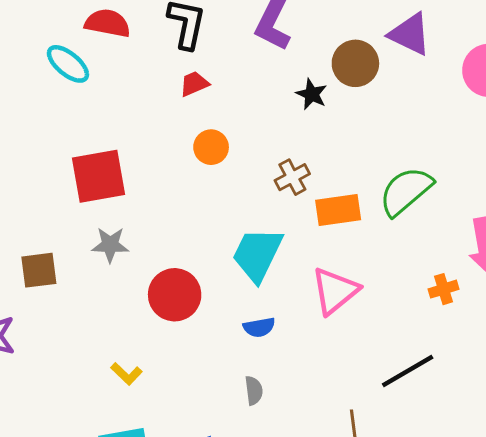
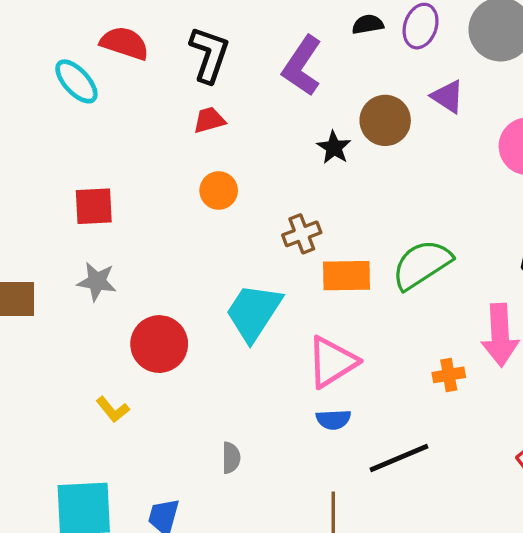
purple triangle: (410, 34) -> (448, 97), size x0.7
red square: (99, 176) -> (94, 206), size x0.7
blue semicircle: (259, 327) -> (333, 420), moved
yellow L-shape: (126, 374) -> (113, 410), moved

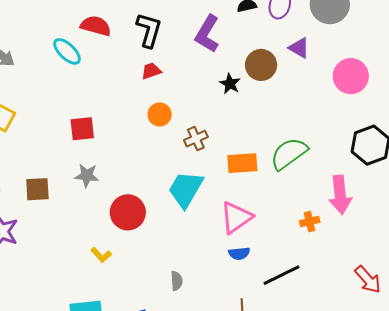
brown cross: (302, 234) -> (196, 139), moved

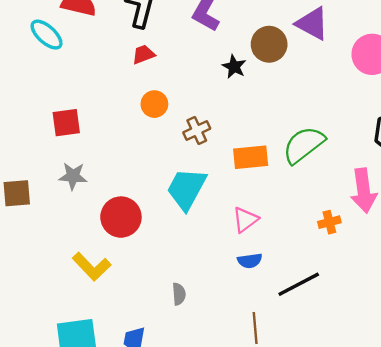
purple triangle: (299, 48) -> (312, 24), size x1.4
pink triangle: (236, 218) -> (245, 220), size x0.7
yellow L-shape: (101, 255) -> (92, 267), size x1.6

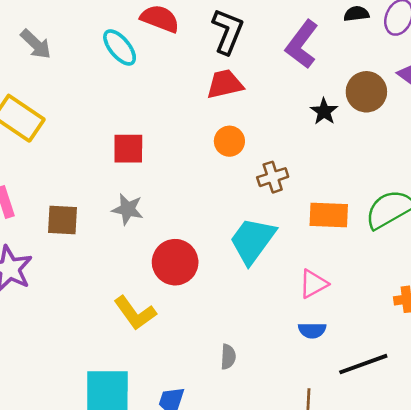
red trapezoid: (144, 54) -> (225, 84), size x1.4

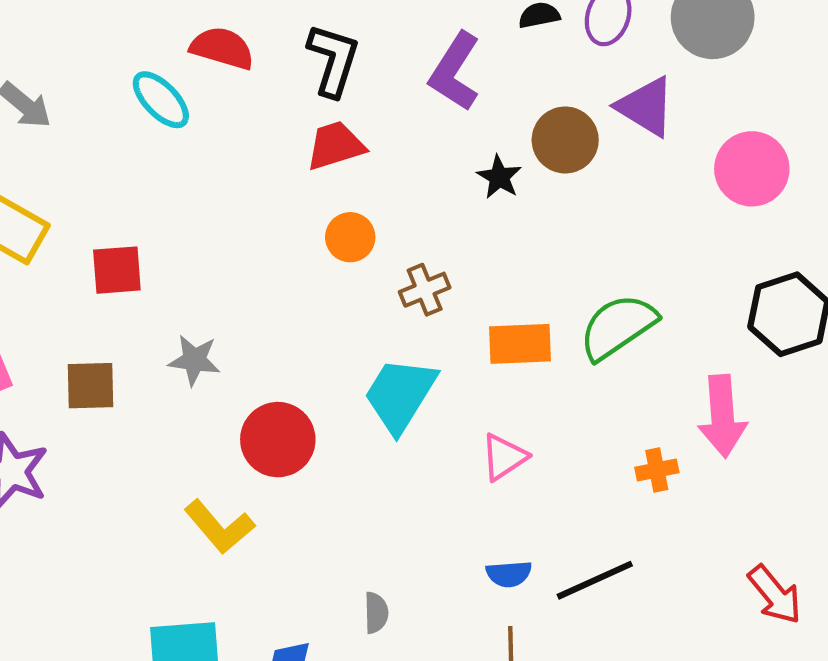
red square: (128, 149) -> (117, 270), moved
blue semicircle: (312, 330) -> (509, 574), moved
gray semicircle: (228, 357) -> (376, 613), moved

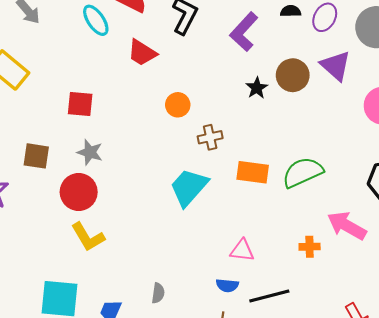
red trapezoid: (335, 146) -> (142, 53), moved, turned -140
red square: (117, 270) -> (80, 104), moved
pink arrow: (722, 416) -> (347, 226), turned 114
red circle: (278, 440) -> (79, 192), moved
pink triangle: (504, 457) -> (242, 250), moved, turned 30

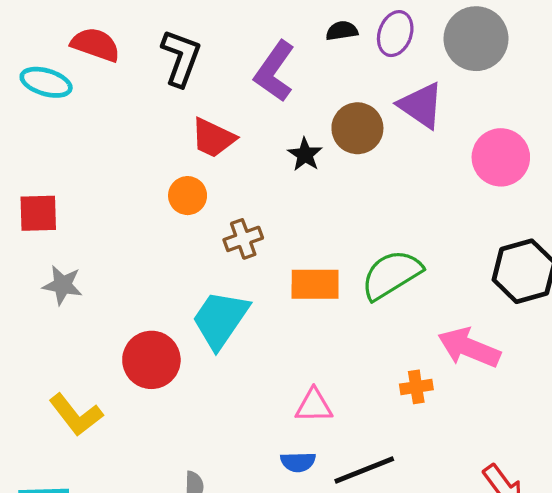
cyan ellipse: (96, 20) -> (46, 82), turned -32
red trapezoid: (142, 53) -> (213, 138), moved
red circle: (79, 192) -> (151, 360), moved

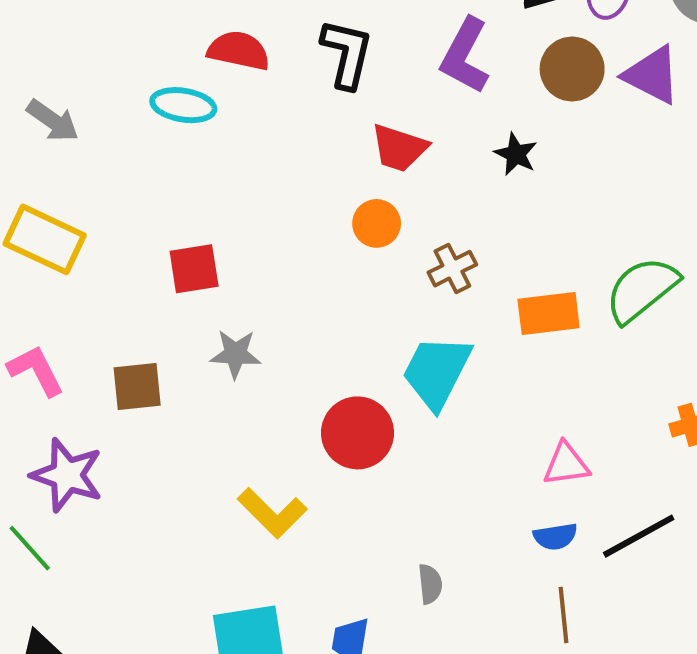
brown circle: (357, 128) -> (572, 69), moved

